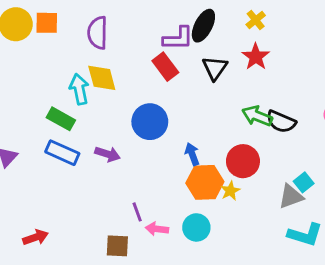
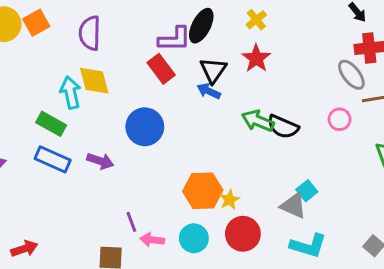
orange square: (47, 23) -> (36, 23), turned -30
blue arrow: (192, 154) -> (209, 91), moved, turned -45
red circle: (243, 161) -> (243, 234), moved
gray triangle: (291, 196) -> (293, 206), turned 44

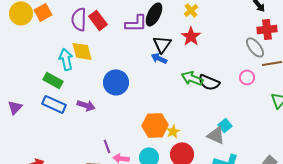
red rectangle: (161, 69) -> (98, 20), moved

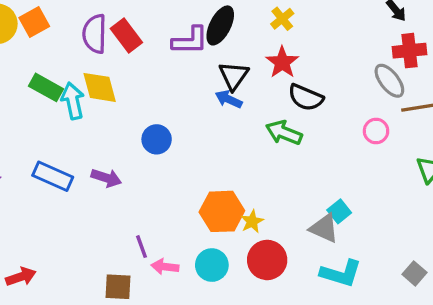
green rectangle: (53, 80) -> (46, 87), moved
blue circle: (116, 82) -> (157, 139), size x0.7
black semicircle: (209, 82) -> (306, 97), moved

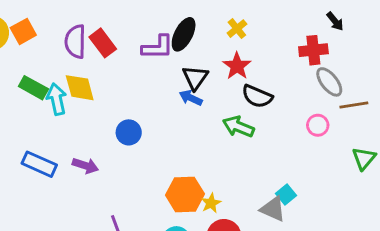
red cross: (410, 51) -> (313, 50), moved

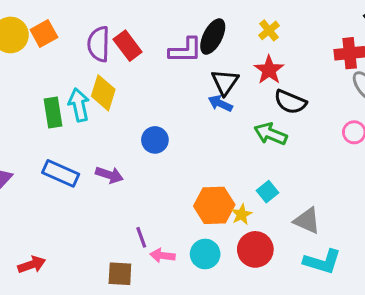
green rectangle: (33, 88) -> (53, 113), moved, turned 52
yellow diamond: (80, 88) -> (103, 93), turned 32
cyan square: (286, 194) -> (267, 192), moved

